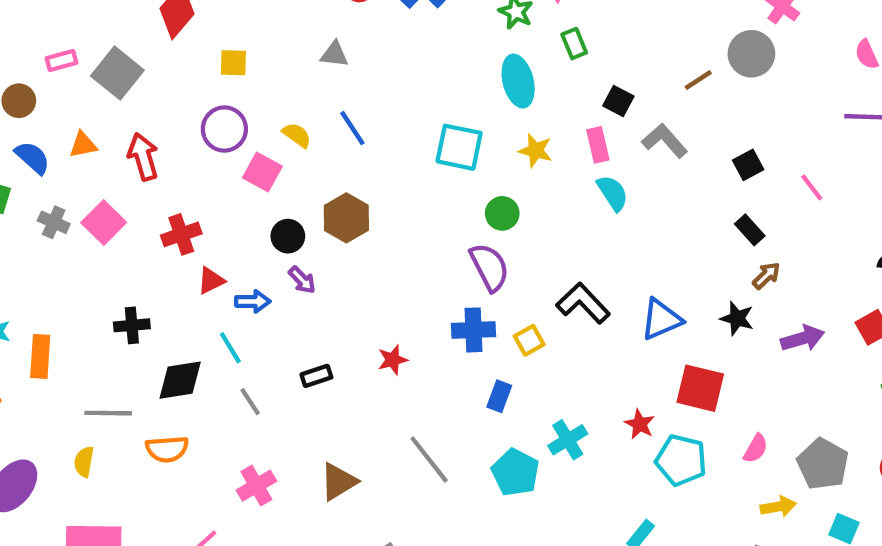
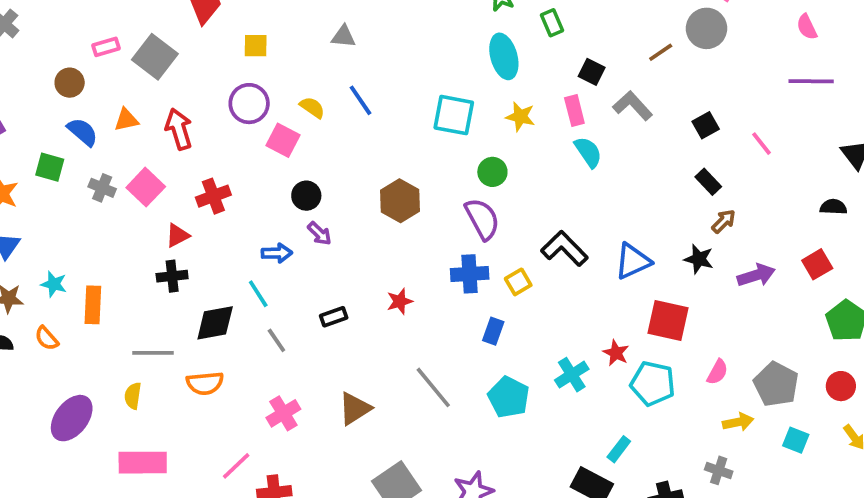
brown hexagon: (346, 218) -> (400, 201), moved
red triangle: (211, 281) -> (177, 235), moved
cyan cross: (568, 440) -> (572, 375), moved

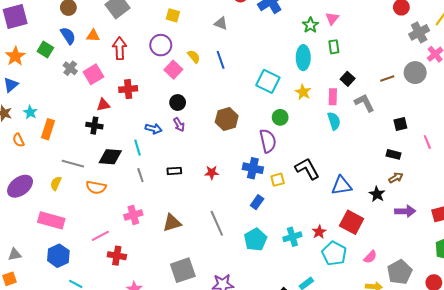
black rectangle: (708, 182) -> (393, 154), turned -48

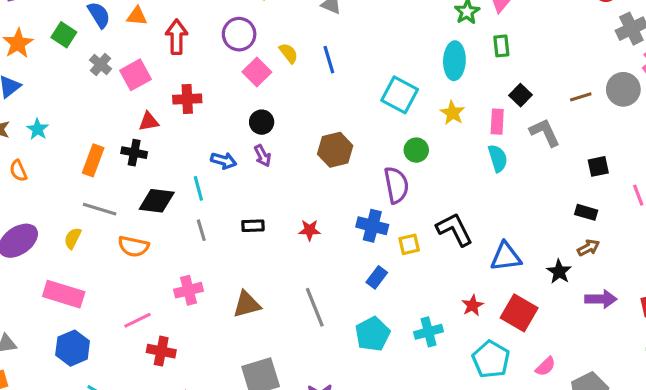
orange rectangle: (48, 129) -> (93, 160), moved
red star: (319, 232) -> (473, 305), moved

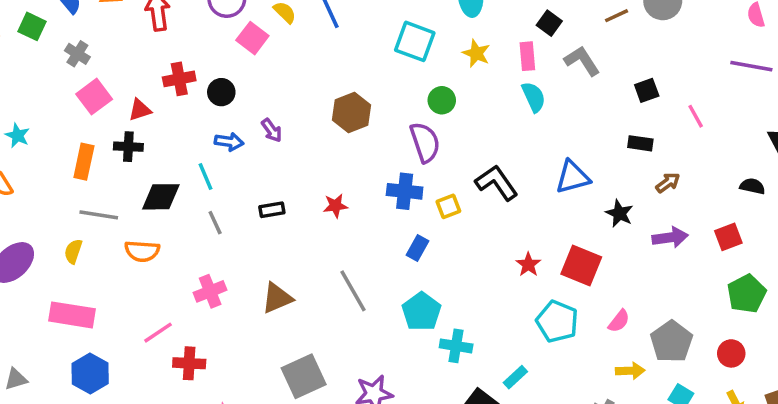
pink square: (135, 75) -> (94, 97), moved
black circle: (262, 122) -> (221, 92), moved
brown arrow: (588, 248) -> (668, 183), moved
blue triangle: (506, 257) -> (573, 177), moved
cyan cross: (429, 332) -> (456, 346), moved, turned 32

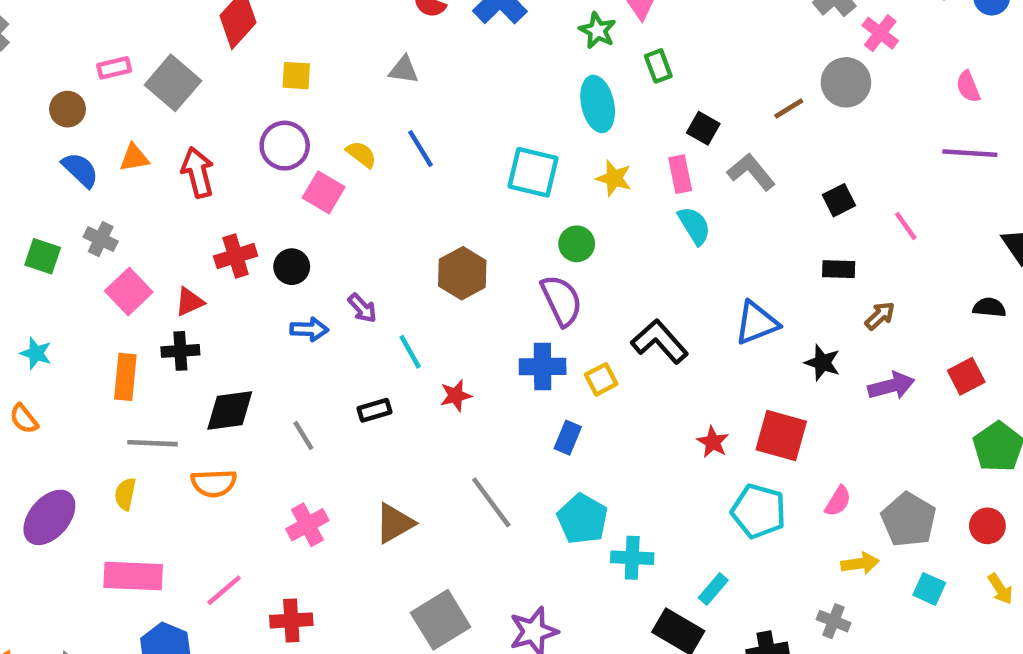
green square: (32, 26) -> (43, 256), moved
cyan line: (205, 177) -> (410, 352), moved
pink line: (158, 333) -> (224, 590), moved

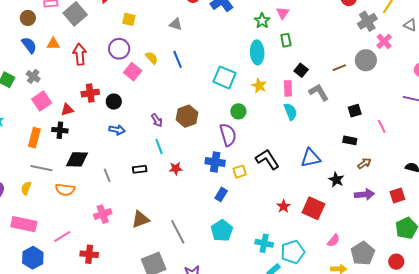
purple arrow: (362, 308) -> (157, 120), moved
gray line: (491, 502) -> (178, 232), moved
cyan pentagon: (759, 511) -> (293, 252), moved, turned 30
cyan cross: (632, 558) -> (264, 243), moved

